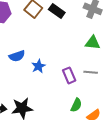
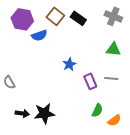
blue semicircle: (17, 56) -> (39, 35), moved
blue star: (38, 66) -> (69, 64), moved

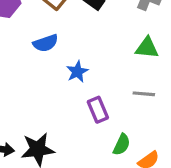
blue semicircle: (39, 35) -> (46, 43), moved
purple rectangle: (90, 81) -> (98, 110), moved

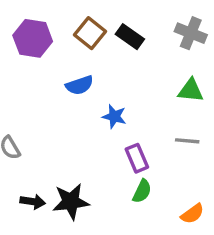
blue star: (77, 72) -> (114, 116), turned -30
green semicircle: (122, 145) -> (142, 191), moved

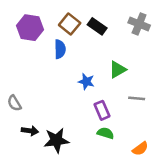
blue semicircle: (80, 85) -> (60, 49), moved, turned -72
green triangle: (191, 90) -> (118, 70), moved, turned -36
green semicircle: (142, 191) -> (106, 133), turned -98
black arrow: (33, 202) -> (30, 131), moved

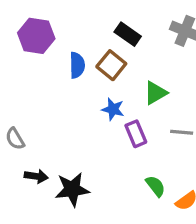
brown square: (70, 24) -> (111, 65), moved
purple rectangle: (102, 110) -> (136, 134), moved
green semicircle: (106, 133) -> (155, 186), moved, turned 35

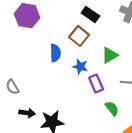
blue semicircle: (77, 65) -> (55, 53), moved
green semicircle: (155, 186) -> (112, 108), moved

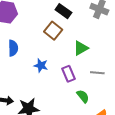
blue semicircle: (55, 53) -> (13, 48), moved
blue star: (80, 67) -> (41, 66), moved

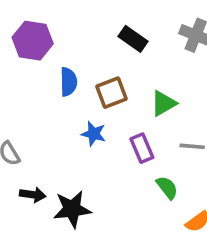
brown square: (53, 31) -> (112, 93), moved, turned 30
blue semicircle: (13, 48) -> (69, 82), moved

